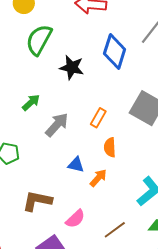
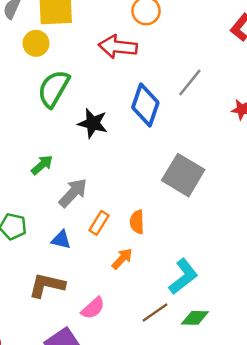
orange rectangle: (98, 118) -> (99, 223), moved
blue triangle: (76, 165) -> (61, 240), moved
brown line: (115, 230) -> (155, 313), moved

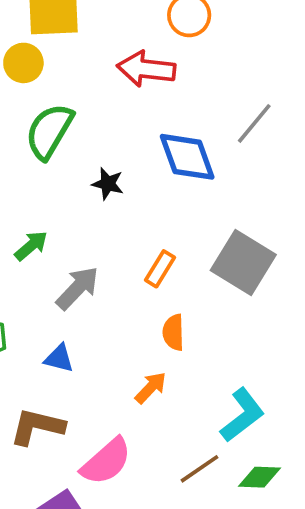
blue diamond: (145, 105) -> (187, 157), turned -39
black star: (93, 123) -> (108, 184), size x0.7
orange rectangle: (99, 223) -> (160, 269), moved
pink semicircle: (93, 308) -> (106, 461), size x1.4

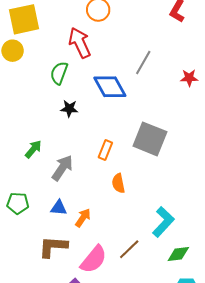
red arrow: (146, 69) -> (80, 43), turned 68
green semicircle: (49, 131) -> (59, 73), moved, size x0.7
orange arrow: (151, 388) -> (83, 218), moved
brown line: (199, 469) -> (129, 249), moved

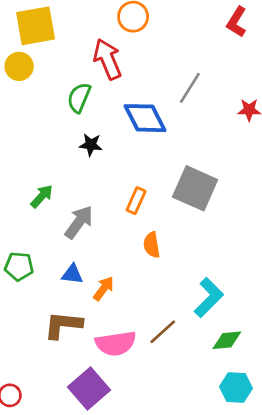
pink semicircle: (94, 259) -> (116, 343), turned 40

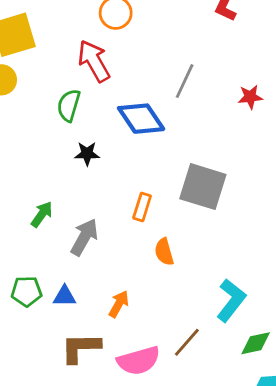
blue triangle: (72, 274) -> (65, 296), moved

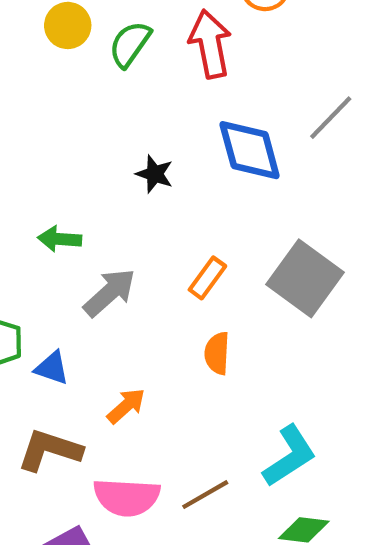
green semicircle: (69, 105) -> (130, 44), moved
green arrow: (42, 214) -> (60, 239), turned -140

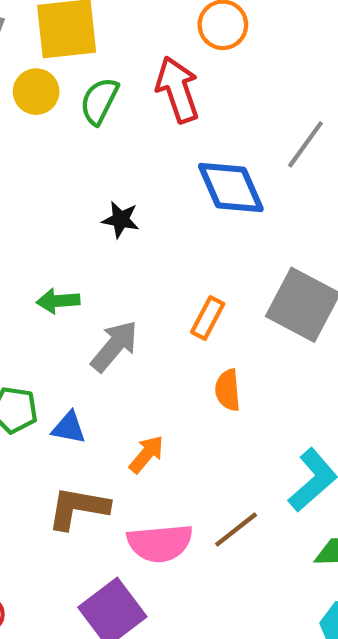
black star: (155, 174) -> (121, 220), moved

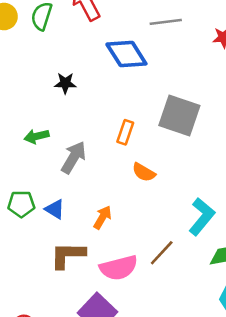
gray line: (305, 144) -> (166, 22), turned 56
orange semicircle: (228, 390) -> (144, 172), turned -45
blue triangle: (69, 428) -> (55, 209), turned 30

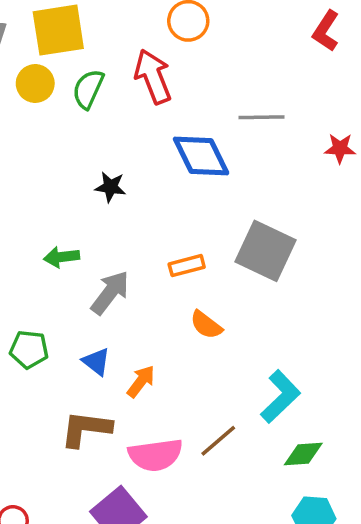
orange rectangle: (125, 132) -> (187, 266), turned 50
blue triangle: (55, 209) -> (96, 362), moved

